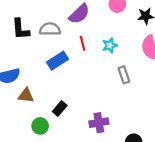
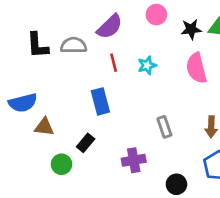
blue rectangle: (58, 61) -> (100, 101), moved, turned -72
gray rectangle: (124, 75) -> (164, 127), moved

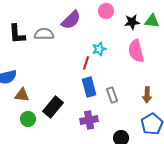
red line: (114, 63) -> (86, 63), moved, turned 32
blue rectangle: (100, 101) -> (89, 87), moved
black rectangle: (86, 143) -> (53, 107), size x1.5
green circle: (62, 164) -> (28, 119), moved

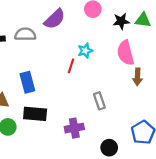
blue rectangle: (89, 87) -> (27, 82), moved
brown arrow: (147, 95) -> (138, 77), moved
black rectangle: (53, 107) -> (35, 114), turned 55

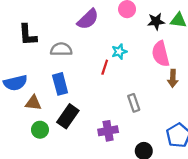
gray semicircle: (25, 34) -> (61, 49), moved
black rectangle: (35, 114) -> (68, 116), turned -60

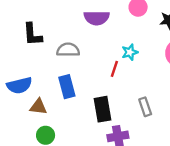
purple semicircle: (88, 19) -> (97, 18), turned 45
black rectangle: (68, 116) -> (102, 109), moved, turned -45

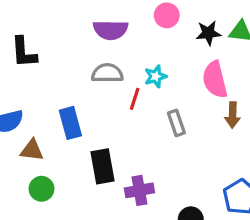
gray semicircle: (68, 50) -> (107, 73), moved
gray rectangle: (145, 107) -> (176, 123), moved
black rectangle: (102, 109) -> (102, 166), moved

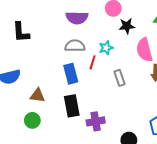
black star: (208, 33) -> (127, 26), moved
blue rectangle: (70, 123) -> (71, 74), moved
brown triangle: (32, 150) -> (38, 96), moved

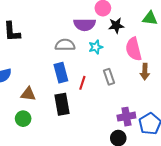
purple semicircle: (77, 18) -> (84, 25), moved
red line: (93, 62) -> (82, 83), moved
purple cross: (96, 121) -> (126, 117), moved

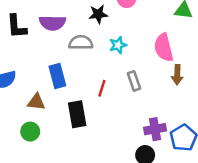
purple semicircle: (84, 25) -> (52, 23), moved
black star: (116, 26) -> (98, 14), moved
blue rectangle: (61, 73) -> (57, 76), moved

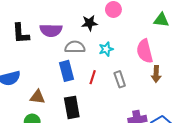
blue rectangle: (57, 76) -> (67, 71), moved
red line: (102, 88) -> (93, 77), moved

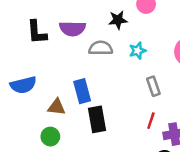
blue rectangle: (67, 71) -> (82, 91), moved
red line: (93, 77) -> (151, 121), moved

